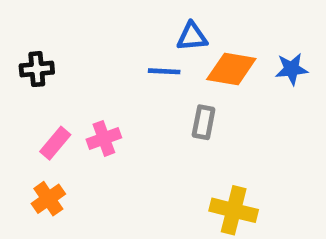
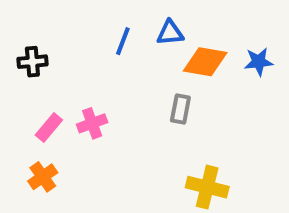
blue line: (164, 71) -> (123, 41), moved, turned -72

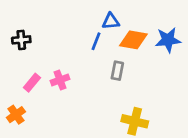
blue line: (123, 41) -> (96, 41), moved
blue star: (259, 62) -> (168, 40), size x1.4
orange cross: (43, 177) -> (16, 115), moved

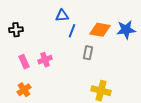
blue triangle: (111, 21) -> (62, 16), moved
pink rectangle: (32, 83) -> (24, 62), turned -64
orange cross: (16, 115) -> (24, 90), moved

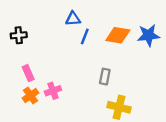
gray rectangle: (88, 53) -> (105, 77), moved
pink cross: (45, 60) -> (53, 91), moved
orange cross: (24, 90) -> (30, 95), moved

